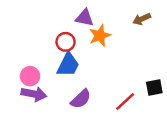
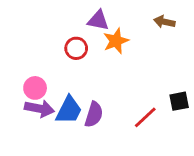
brown arrow: (142, 19) -> (164, 22), turned 36
blue trapezoid: (68, 65) -> (69, 110), moved
purple semicircle: (81, 99) -> (94, 114), turned -30

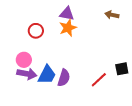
orange star: (116, 41) -> (68, 28), moved
red circle: (76, 48) -> (36, 31), moved

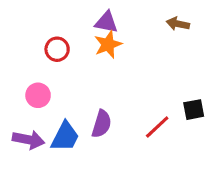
purple arrow: (27, 74) -> (28, 140), moved
blue trapezoid: (47, 75) -> (65, 137), moved

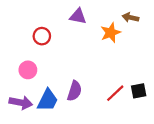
orange star: (108, 44) -> (111, 33), moved
black square: (194, 110) -> (139, 91), moved

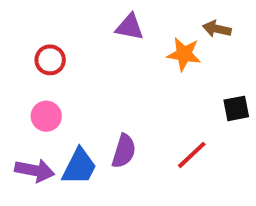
orange star: (111, 33) -> (184, 54), turned 30
red circle: (42, 36) -> (50, 60), moved
black square: (139, 91) -> (236, 108), moved

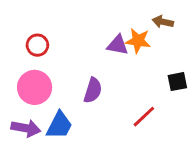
purple triangle: (130, 27) -> (118, 45), moved
pink circle: (46, 116) -> (35, 87), size x1.5
purple semicircle: (124, 151) -> (93, 90), moved

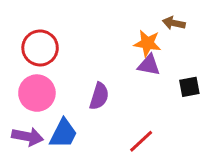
red circle: (37, 45) -> (40, 48), size x1.5
purple triangle: (118, 45) -> (149, 65), moved
red line: (144, 117) -> (141, 141), moved

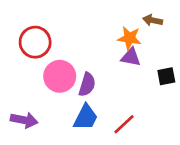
pink circle: (37, 93) -> (60, 76), moved
blue trapezoid: (63, 133) -> (86, 117), moved

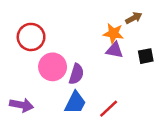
brown arrow: (153, 20) -> (134, 18), turned 140
black square: (166, 76) -> (146, 56), moved

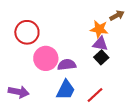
black square: (146, 56) -> (101, 57), moved, turned -32
purple semicircle: (76, 74) -> (67, 65), turned -114

